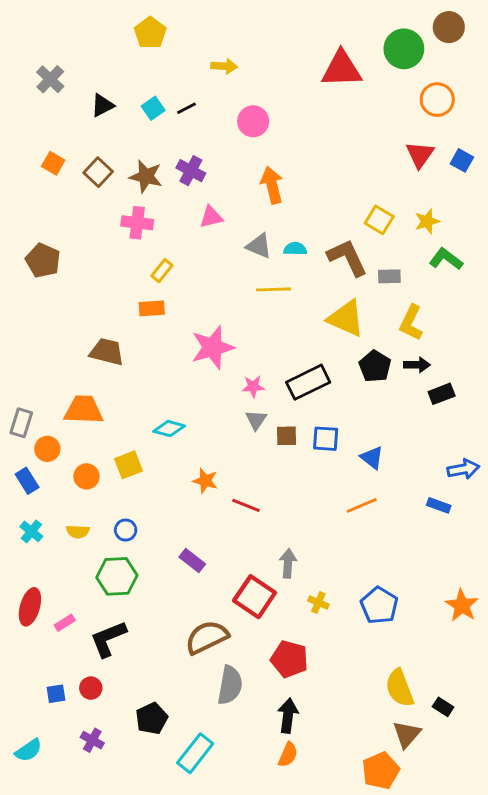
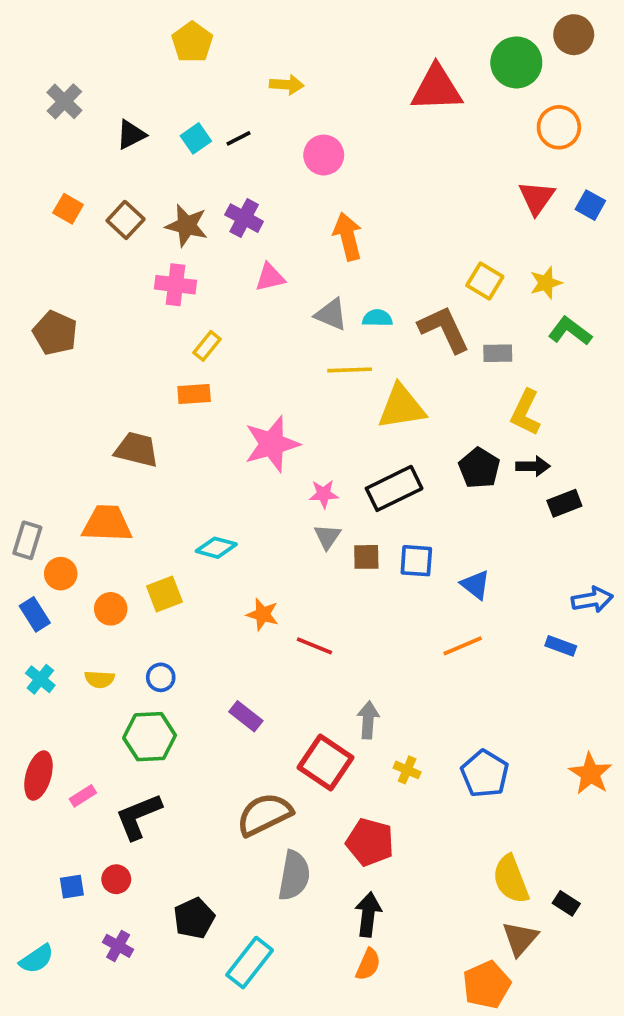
yellow triangle: (346, 318) -> (401, 407), moved, turned -33

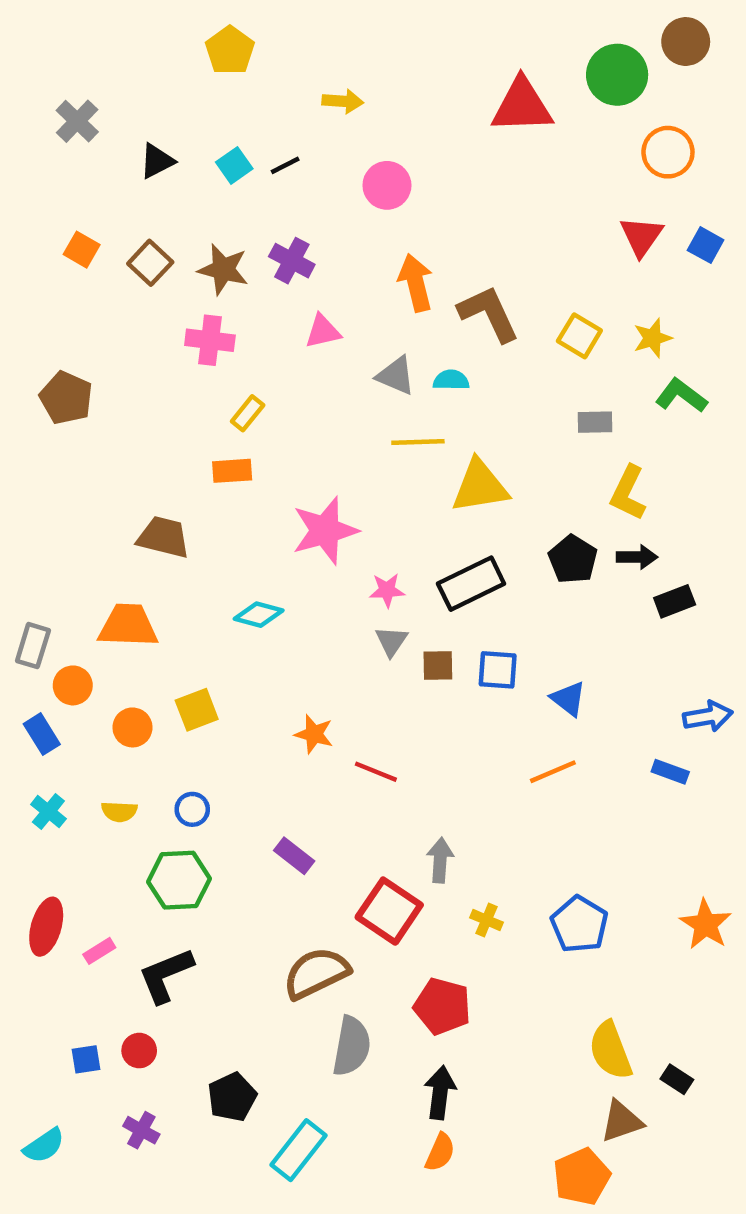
brown L-shape: (444, 329) -> (489, 314), moved
cyan diamond: (216, 548) -> (259, 615), moved
brown triangle: (520, 939) -> (622, 1121), turned 30

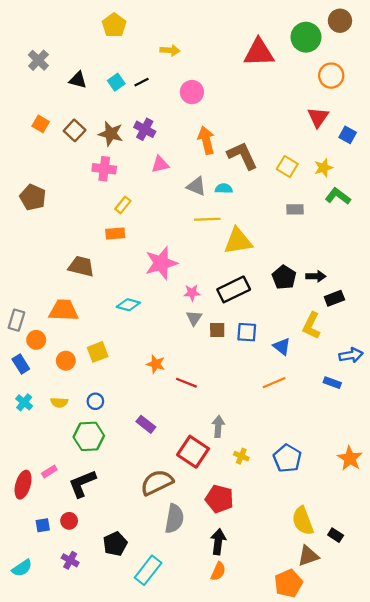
black triangle: (157, 161) -> (78, 80), turned 42
blue square: (706, 245) -> (348, 135), moved
yellow L-shape: (628, 493) -> (311, 326), moved
red ellipse: (46, 927) -> (23, 485), moved

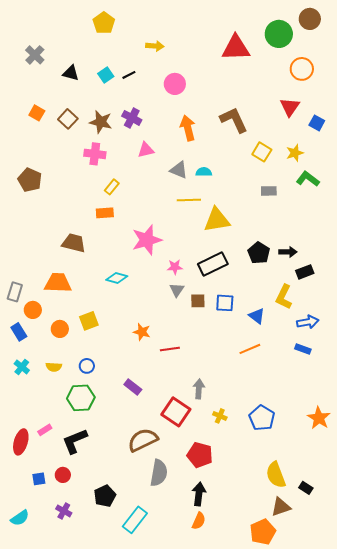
brown L-shape: (242, 156) -> (234, 120), moved
blue arrow: (351, 355) -> (308, 322), moved
red line: (186, 383) -> (170, 349), turned -30

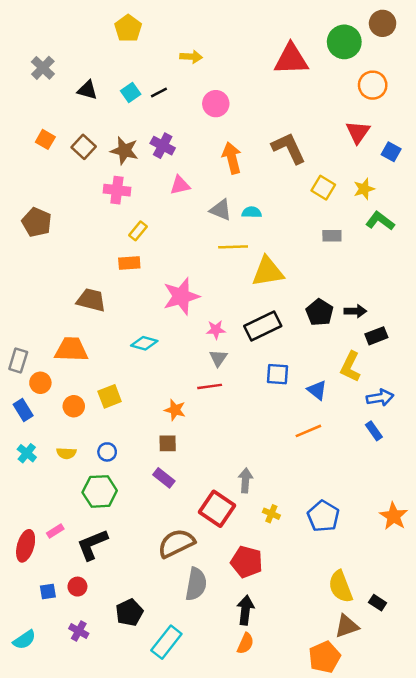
brown square: (198, 301) -> (168, 443), moved
red line: (170, 349) -> (210, 386), moved
blue rectangle: (303, 349) -> (374, 431), turned 35

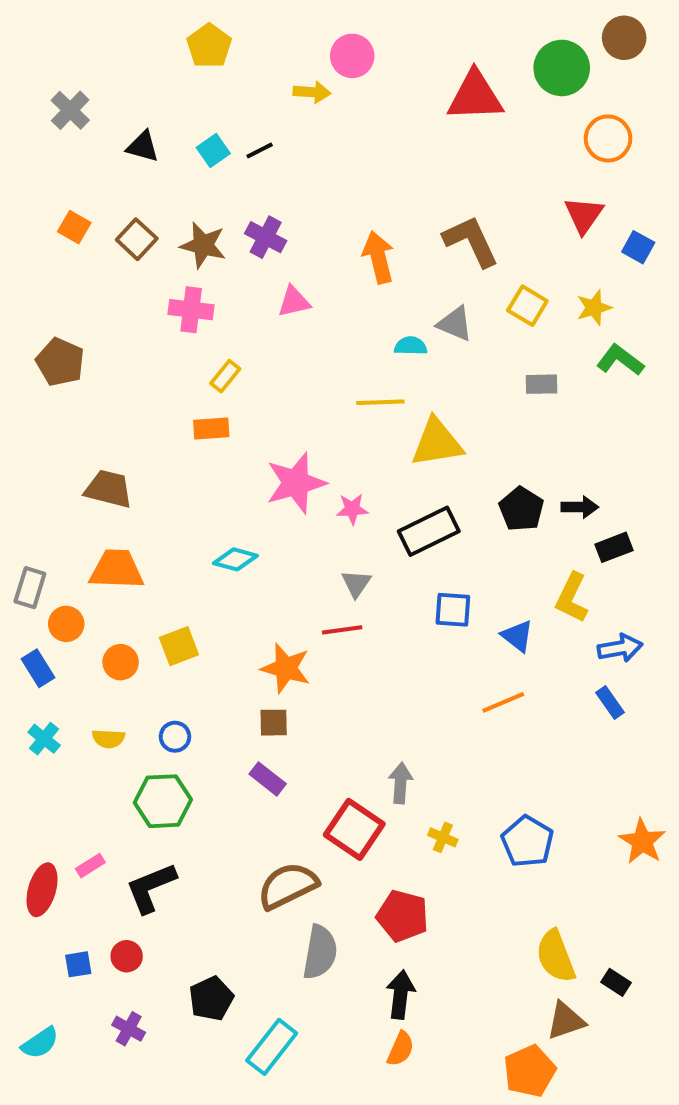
pink circle: (216, 104) -> (352, 56), moved
gray triangle: (221, 210) -> (455, 324), moved
brown trapezoid: (91, 300) -> (108, 489), moved
pink star: (216, 330) -> (352, 509), moved
orange star: (175, 410) -> (286, 668), size x1.4

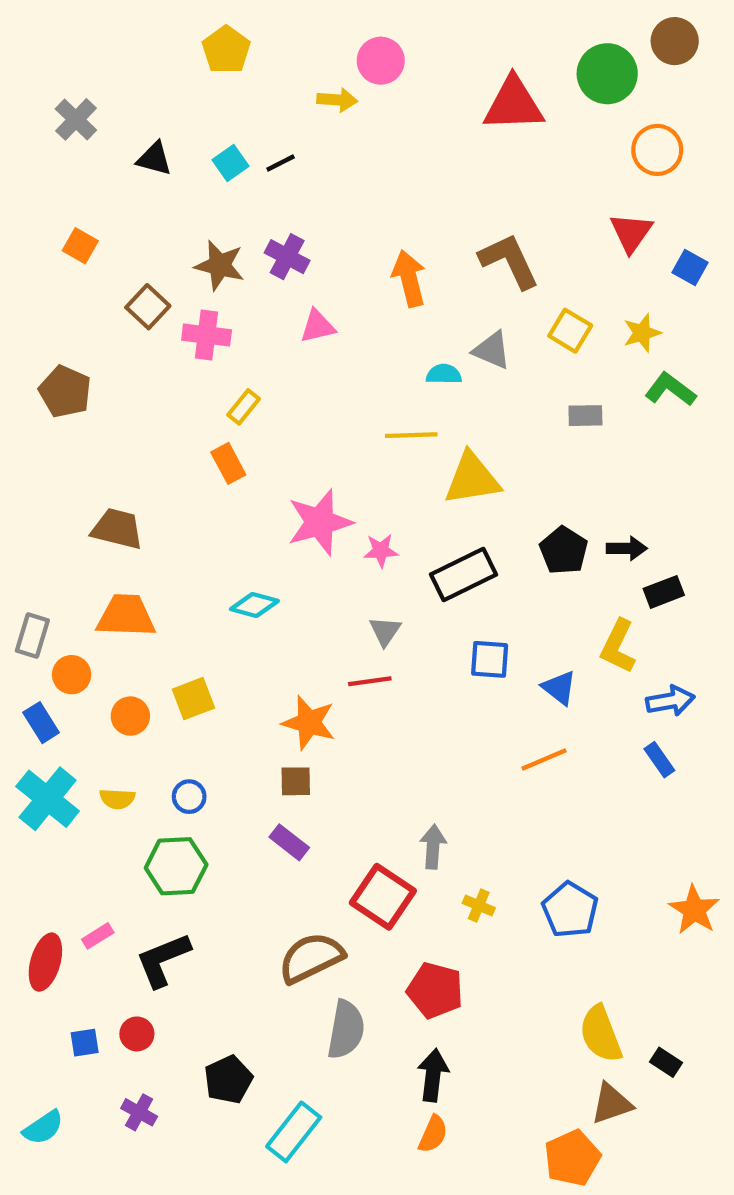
brown square: (137, 239) -> (148, 307), moved
orange rectangle: (211, 429) -> (228, 463), turned 66
cyan cross: (44, 739) -> (48, 799), size x1.8

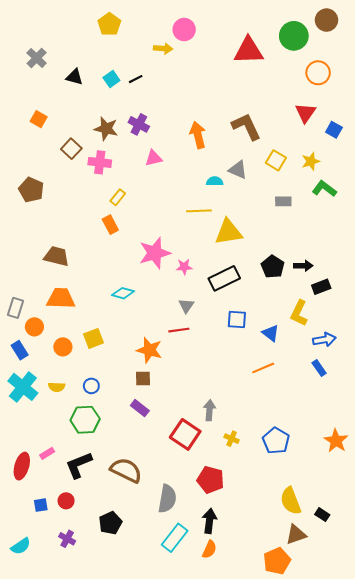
brown semicircle: (311, 958) -> (126, 470), moved, turned 52
cyan rectangle: (294, 1132) -> (175, 538), moved

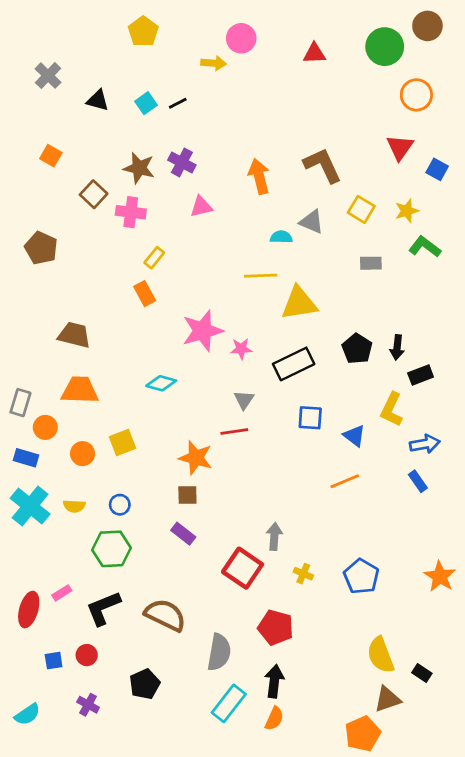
red triangle: (248, 51) -> (314, 53), moved, size x0.6
black arrow: (303, 266) -> (397, 347), turned 96
blue rectangle: (20, 350) -> (26, 458), turned -42

